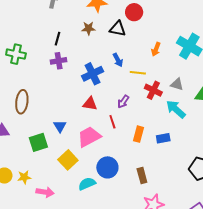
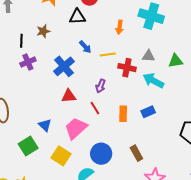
brown star: (89, 28) -> (43, 31), moved

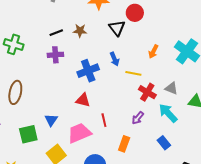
black triangle: (77, 17) -> (117, 28), turned 36
black line: (21, 41) -> (56, 33), turned 48
purple arrow: (101, 86) -> (138, 118), moved
blue rectangle: (148, 112) -> (164, 143), moved, turned 56
orange rectangle: (123, 114) -> (124, 144), moved

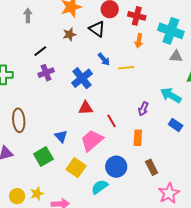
brown star: (80, 31) -> (70, 34), moved
gray triangle: (171, 88) -> (176, 56), moved
red cross: (147, 92) -> (137, 16), moved

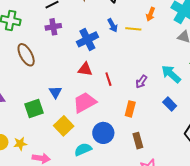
yellow line: (126, 68) -> (133, 29), moved
brown ellipse: (19, 120) -> (26, 55), moved, turned -35
red line: (112, 121) -> (108, 79), moved

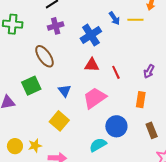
brown ellipse: (26, 55) -> (44, 56), moved
green square: (34, 109) -> (31, 86), moved
yellow square: (64, 126) -> (59, 121), moved

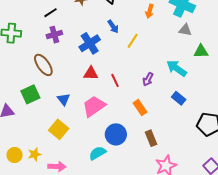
yellow line: (135, 20) -> (133, 41), moved, turned -56
orange rectangle: (141, 100) -> (140, 108), turned -42

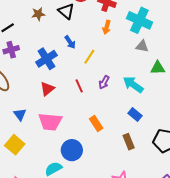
red triangle: (91, 73) -> (47, 89), turned -42
purple arrow: (148, 79) -> (104, 82), moved
red line: (115, 80) -> (79, 86), moved
pink trapezoid: (94, 106) -> (50, 122), turned -140
brown rectangle: (151, 138) -> (129, 142), moved

